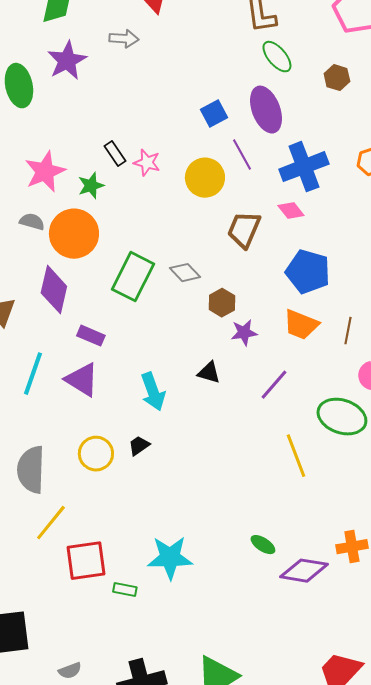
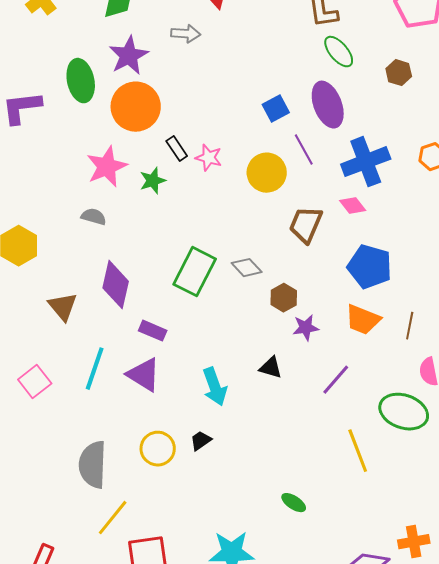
orange circle: (74, 234) -> (136, 107), moved
green ellipse: (263, 545) -> (294, 503), moved

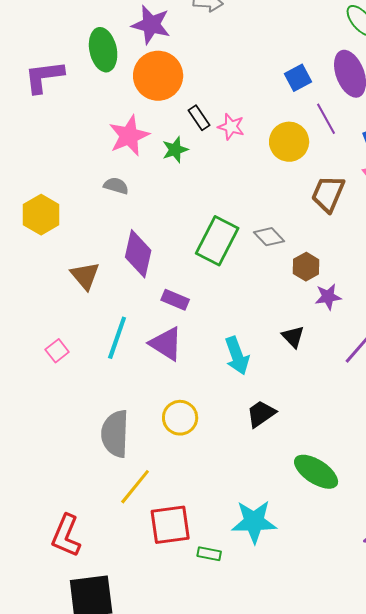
purple star: (129, 56) -> (151, 25), turned -30
black triangle: (271, 368) -> (293, 337), turned 30
pink square: (35, 382) -> (57, 351), size x0.7
black trapezoid: (201, 441) -> (261, 414), moved, size x1.4
green ellipse: (294, 503) -> (316, 472), size x1.8

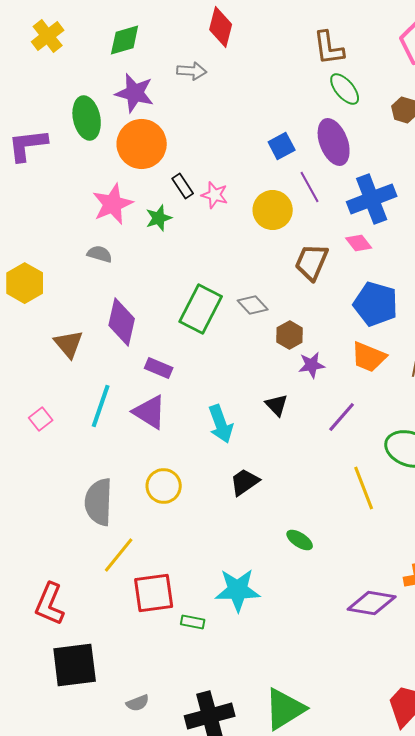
green ellipse: (316, 472) -> (300, 540), size x0.6

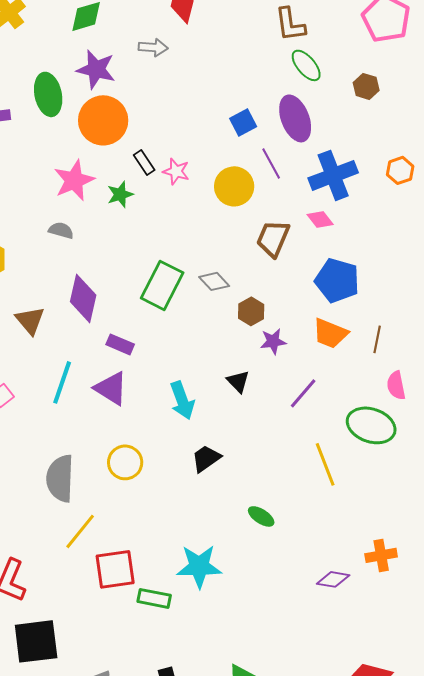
purple diamond: (372, 603) -> (333, 579), size x0.7
green rectangle: (193, 622) -> (154, 598), size x1.4

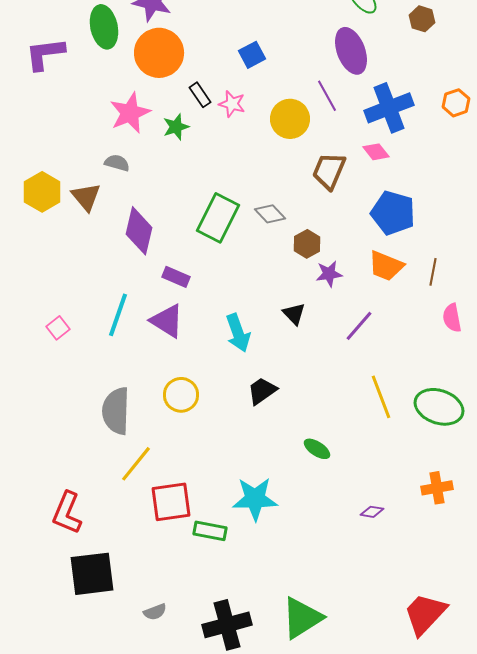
blue square: (243, 122) -> (252, 55), moved
brown triangle: (30, 320) -> (86, 197), moved
green ellipse: (371, 425) -> (439, 407), moved
purple diamond: (333, 579) -> (372, 512), moved, size x0.7

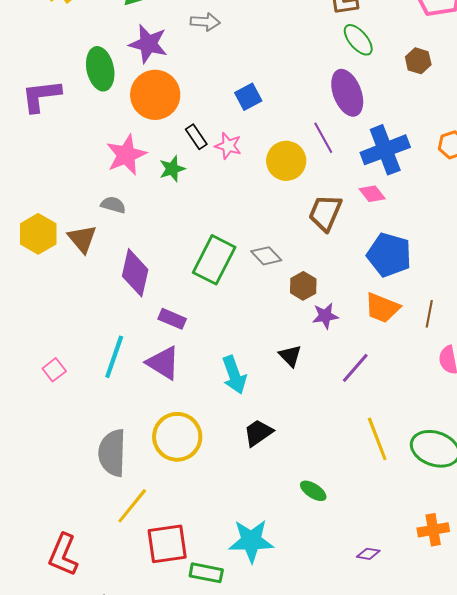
yellow circle: (181, 395) -> (177, 437), size x1.4

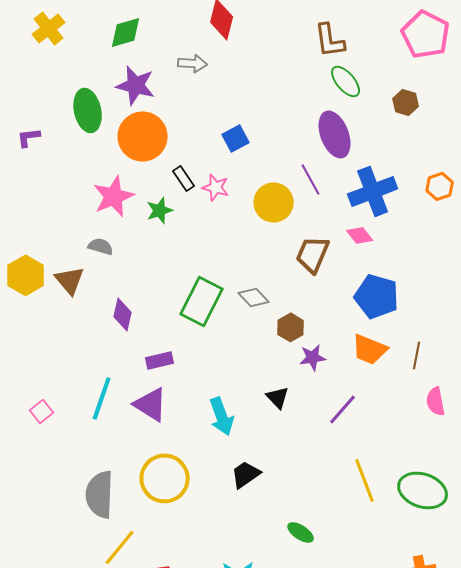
purple L-shape: (41, 96) -> (29, 137), size x0.6
purple diamond: (135, 273) -> (123, 314), size x0.7
purple rectangle: (172, 319) -> (160, 360), turned -36

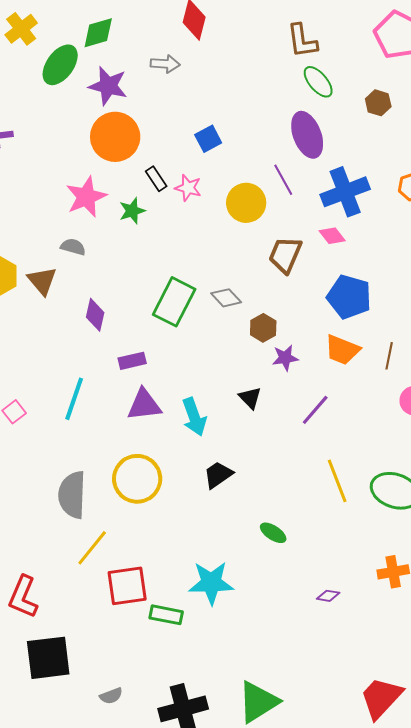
green ellipse: (88, 110) -> (60, 65), moved, turned 48
purple triangle: (151, 404) -> (144, 405), moved, turned -39

